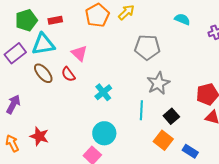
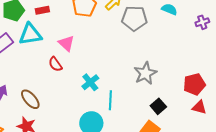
gray pentagon: (147, 47) -> (134, 18), moved
brown ellipse: (43, 73) -> (30, 99), moved
cyan line: (141, 110) -> (110, 100), moved

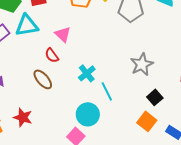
brown ellipse: (30, 99) -> (43, 79), moved
cyan line: (110, 100) -> (107, 91), turned -30

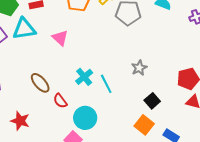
red semicircle: (52, 55) -> (60, 101), moved
gray star: (142, 64) -> (139, 68), size x0.7
cyan line: (107, 91) -> (106, 84), moved

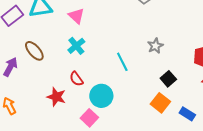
cyan cross: (84, 77) -> (76, 46), moved
brown ellipse: (40, 83) -> (34, 51), moved
red star: (20, 121) -> (56, 97), moved

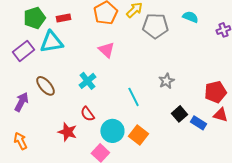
pink triangle: (76, 16) -> (106, 50), moved
orange square: (160, 103) -> (138, 135), moved
blue rectangle: (187, 114) -> (198, 123), moved

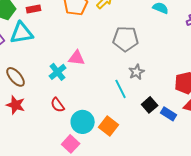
gray pentagon: (155, 26) -> (126, 39), moved
pink triangle: (106, 50) -> (77, 58), moved, turned -36
cyan line: (133, 97) -> (121, 89), moved
red star: (67, 132) -> (16, 105), moved

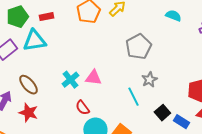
gray pentagon: (126, 39) -> (138, 47), turned -30
pink triangle: (77, 58) -> (93, 78), moved
red semicircle: (58, 105) -> (82, 108), moved

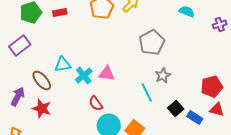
cyan triangle: (34, 41) -> (63, 64), moved, size x0.7

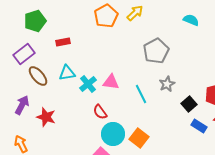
red rectangle: (60, 12) -> (63, 42), moved
brown ellipse: (42, 80) -> (38, 76), moved
cyan line: (147, 92) -> (141, 94), moved
black square: (176, 108) -> (189, 104), moved

